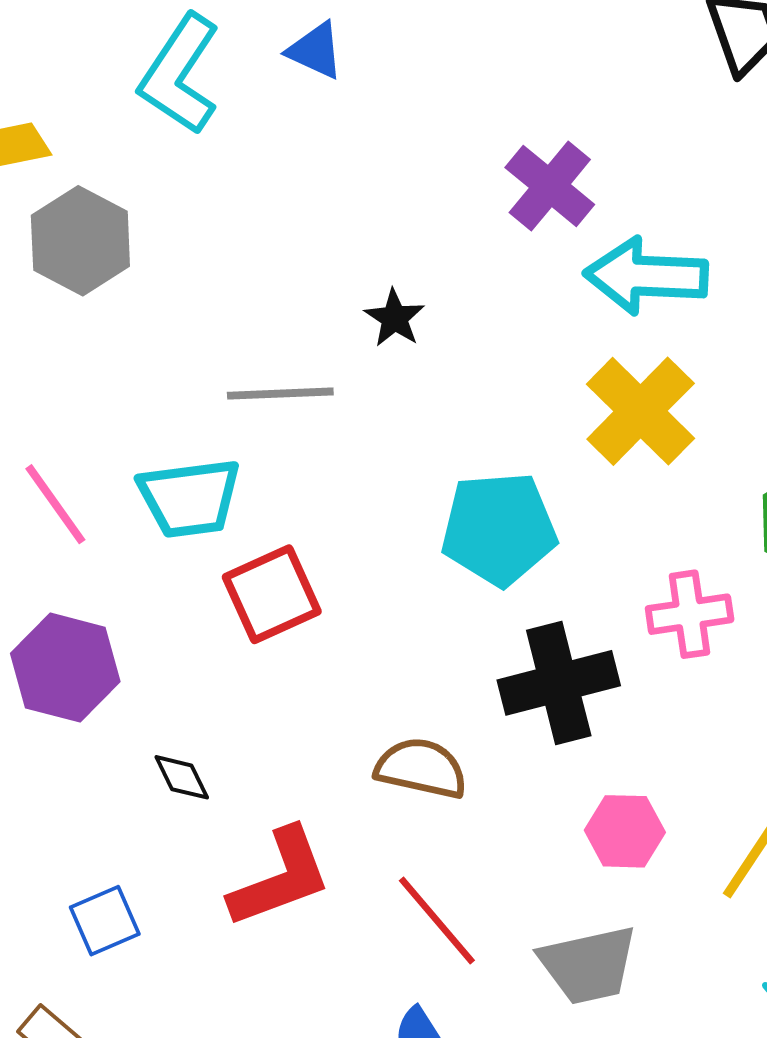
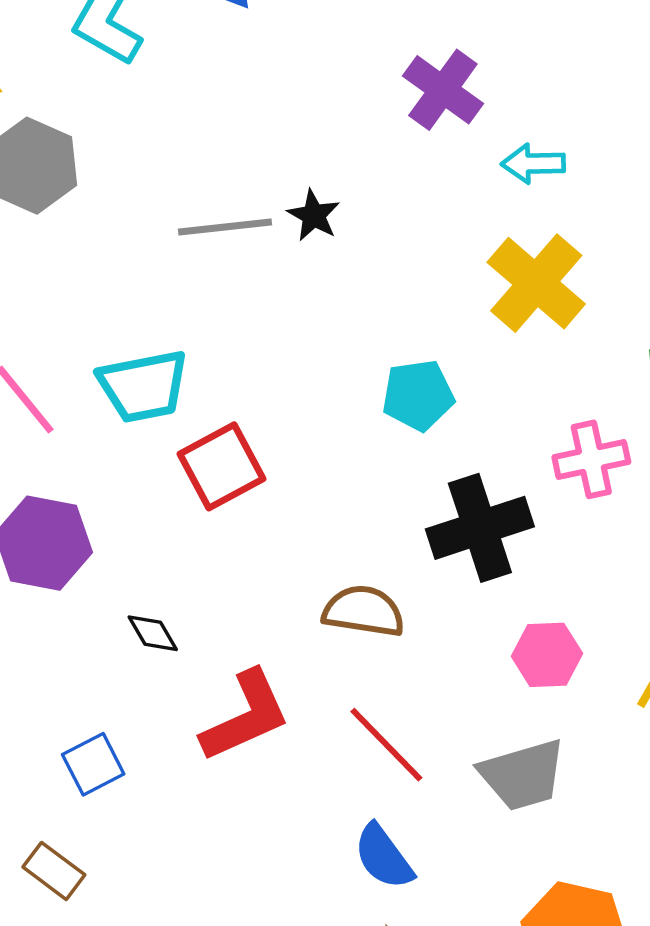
cyan arrow: (646, 276) -> (533, 164), size x0.6
gray line: (280, 394) -> (225, 227), moved
cyan pentagon: (499, 529) -> (418, 395), size x0.7

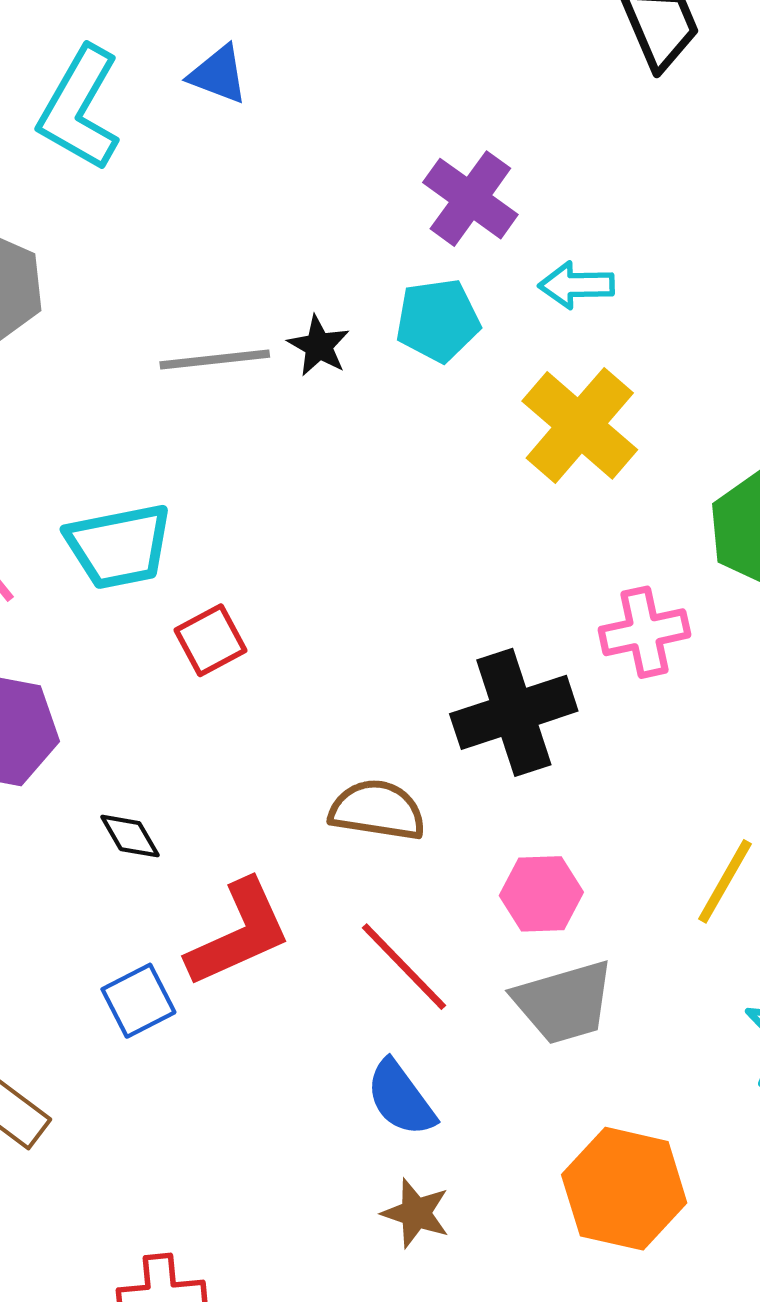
cyan pentagon: (418, 395) -> (438, 320), moved
red square: (221, 466) -> (211, 640), size x0.7
pink hexagon: (547, 655) -> (541, 894), moved
blue square: (93, 764) -> (138, 1001), moved

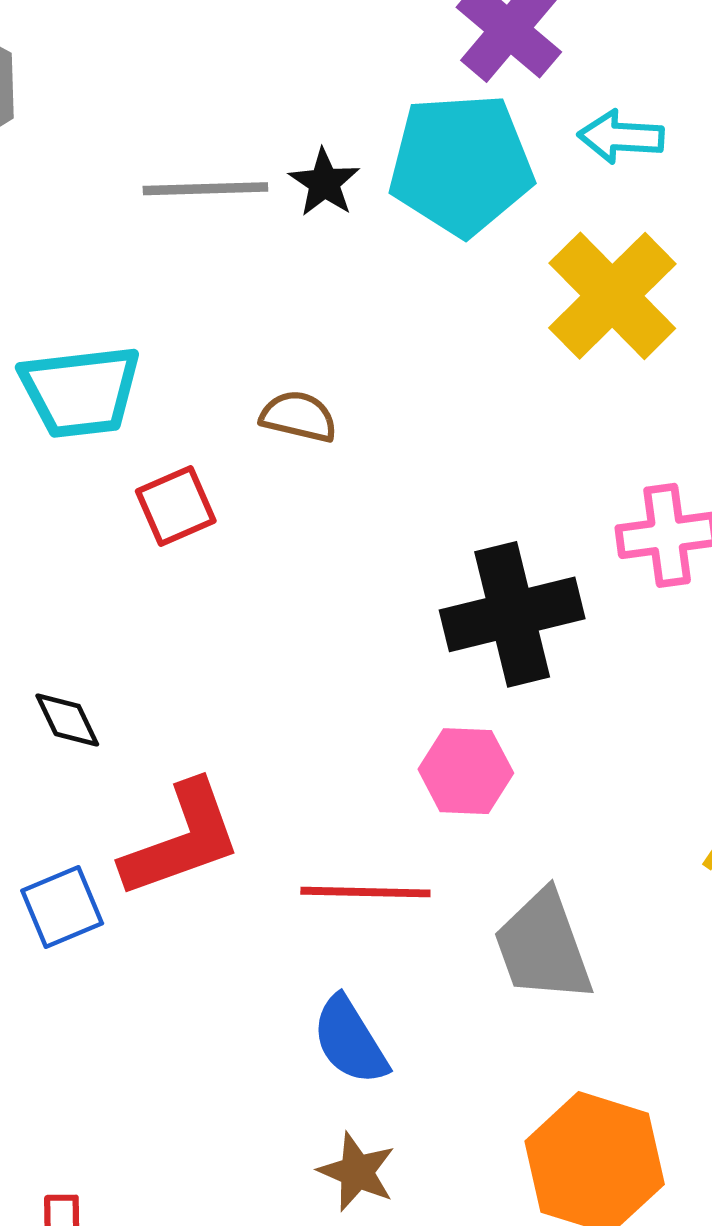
cyan pentagon: (438, 320) -> (461, 164), size x1.5
brown semicircle: (377, 810) -> (299, 416), moved, size x0.7
pink hexagon: (541, 894) -> (466, 771), moved
red line: (404, 967) -> (365, 892), turned -49
gray trapezoid: (564, 1002) -> (543, 946), turned 82

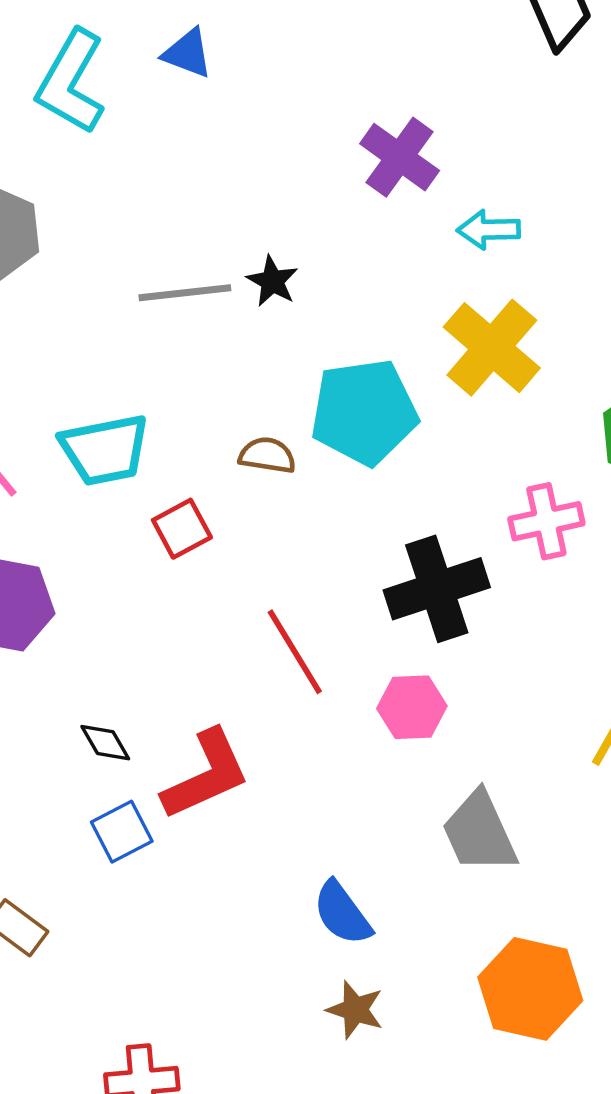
cyan pentagon: (461, 164) -> (364, 412), moved
black diamond: (67, 720) -> (105, 743), moved
red line: (365, 892) -> (295, 652), moved, turned 62

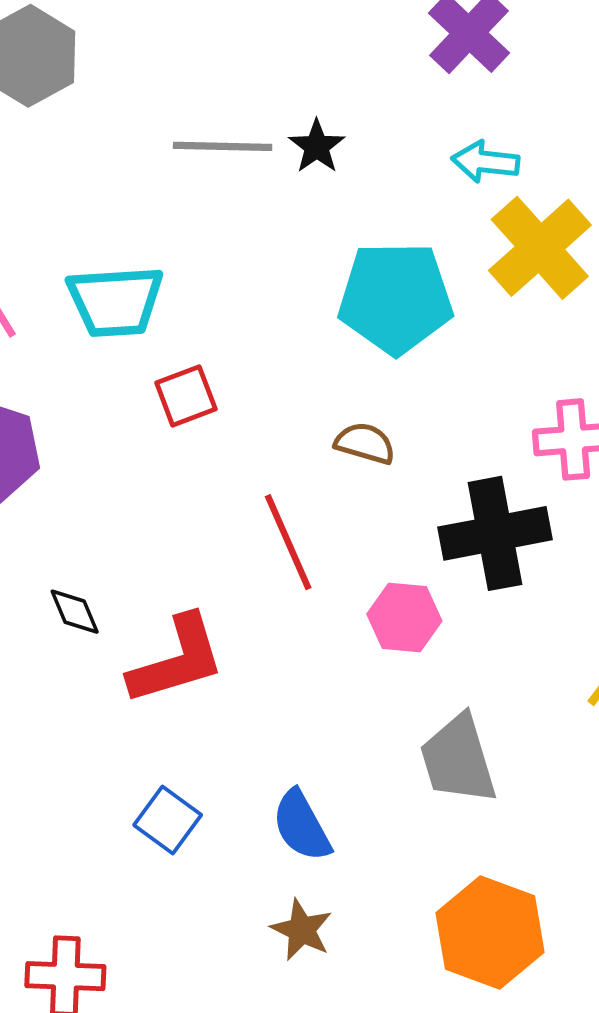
cyan arrow: (489, 230) -> (485, 162), moved
brown semicircle: (267, 455) -> (365, 443), moved
black cross: (437, 589) -> (495, 533), moved
blue square: (122, 832) -> (168, 820), moved, turned -34

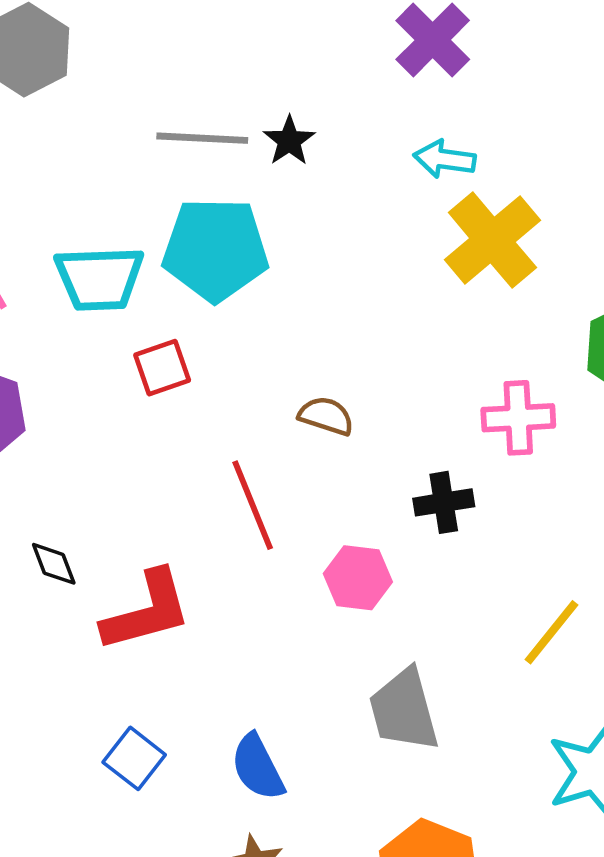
cyan pentagon: (395, 298) -> (215, 249), moved
black cross: (495, 533) -> (444, 502), size x0.6

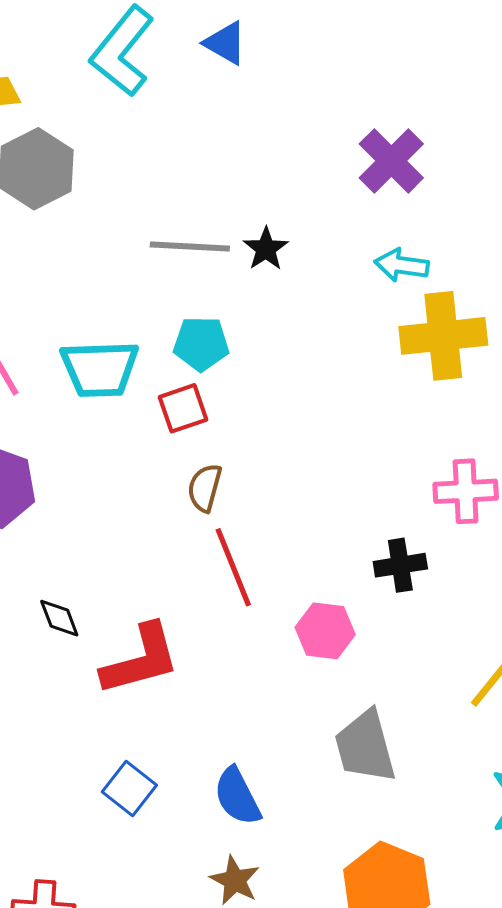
yellow cross: (492, 240) -> (443, 336), turned 34
cyan pentagon: (215, 249) -> (201, 344), size x0.6
red square: (162, 368) -> (183, 408), moved
brown semicircle: (326, 416) -> (205, 488), moved, turned -93

